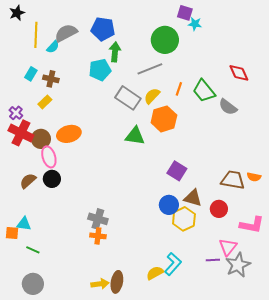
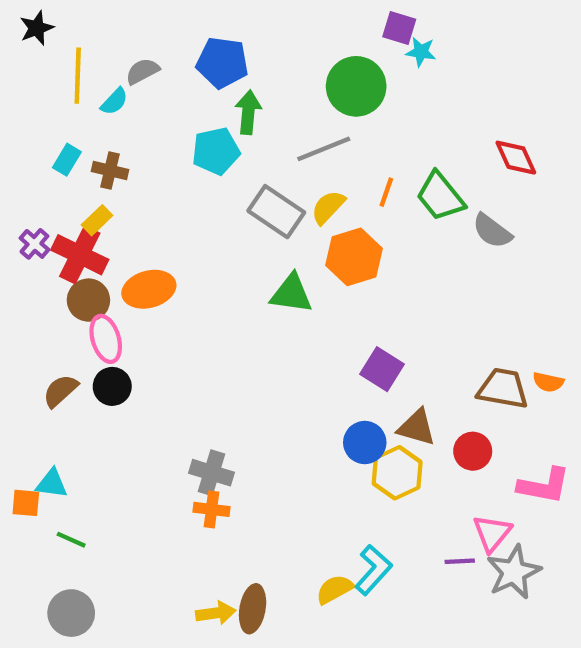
gray semicircle: (66, 33) -> (142, 71), size x0.7
red cross: (21, 133) -> (80, 255), moved

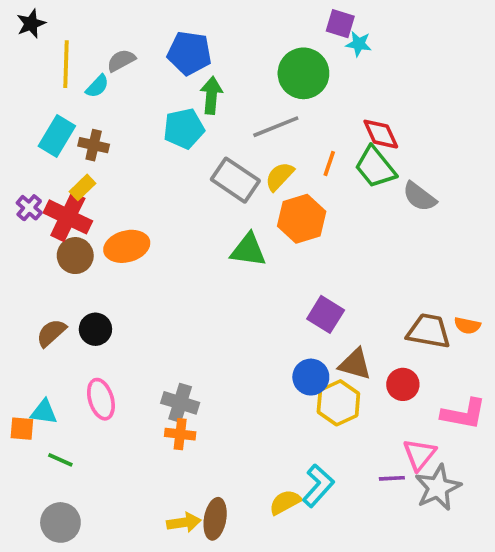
red diamond: (516, 158) -> (381, 134), moved
cyan rectangle: (67, 160) -> (57, 136), size x1.5
pink ellipse: (106, 339) -> (101, 399), moved

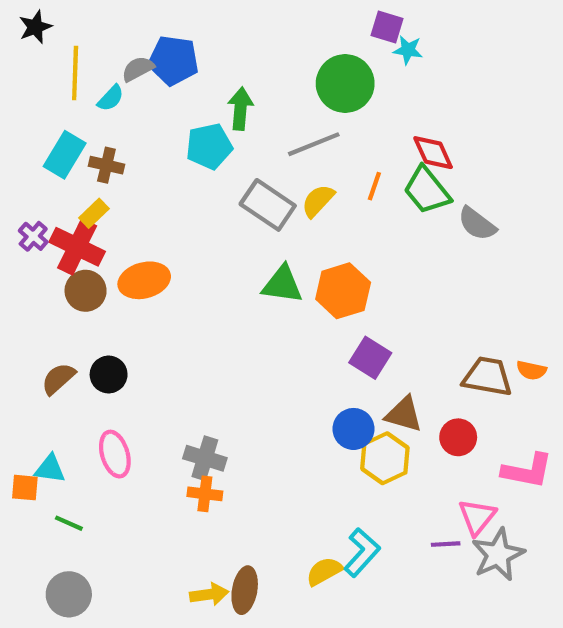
blue pentagon: (189, 53) -> (173, 60), moved
orange hexagon: (302, 219) -> (343, 291), moved

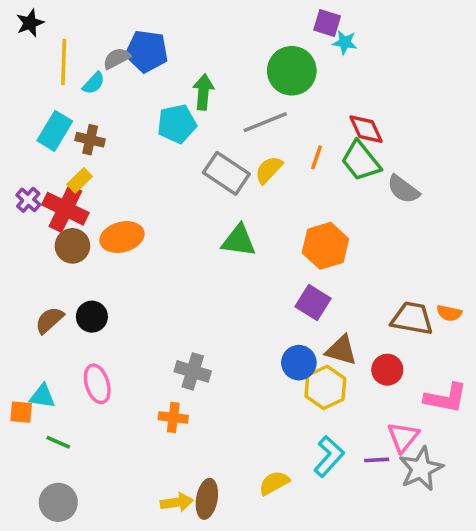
orange hexagon: (343, 291) -> (325, 246), moved
gray cross: (205, 458) -> (193, 371), moved
cyan L-shape: (362, 552) -> (329, 456), moved

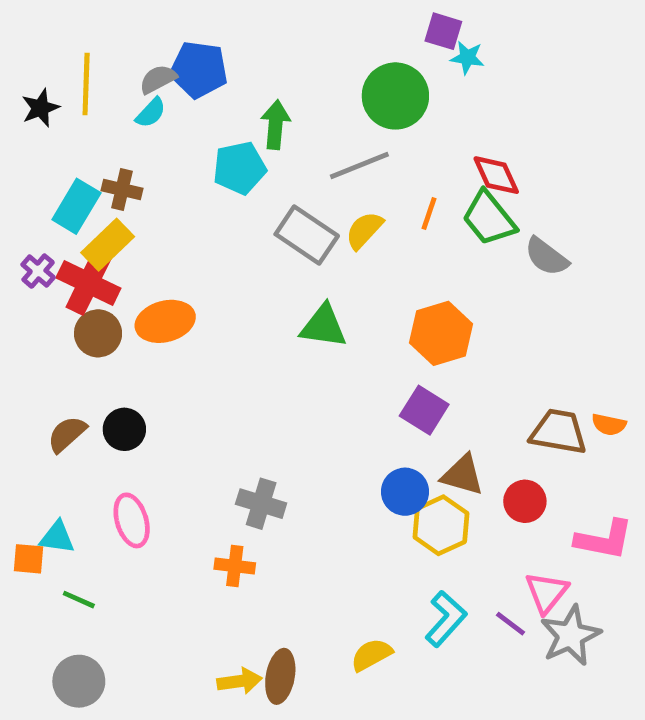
black star: (30, 23) -> (40, 108), moved
cyan semicircle: (94, 83) -> (151, 113), moved
cyan rectangle: (55, 131) -> (76, 206), moved
yellow rectangle: (80, 180) -> (108, 245), size x1.5
purple line: (377, 460) -> (511, 624), turned 40

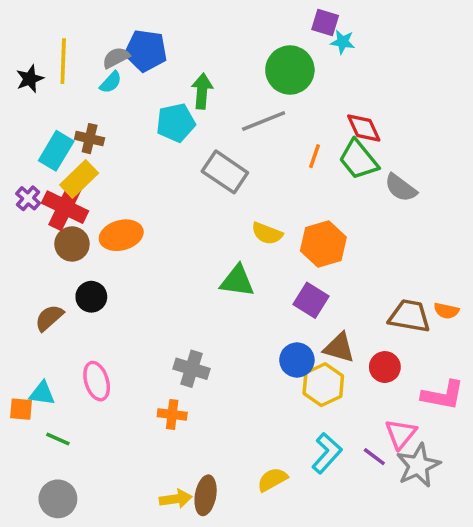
yellow semicircle: (364, 230) -> (267, 233), moved, turned -112
green triangle: (323, 326) -> (237, 281), moved
black circle: (124, 429) -> (91, 297), moved

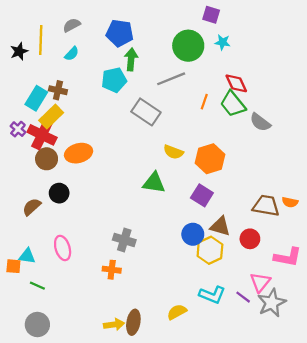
cyan star: (343, 42) -> (223, 42), moved
blue pentagon: (146, 51) -> (120, 33), moved
gray semicircle: (116, 58) -> (72, 25), moved
cyan L-shape: (327, 453) -> (212, 295), turned 70

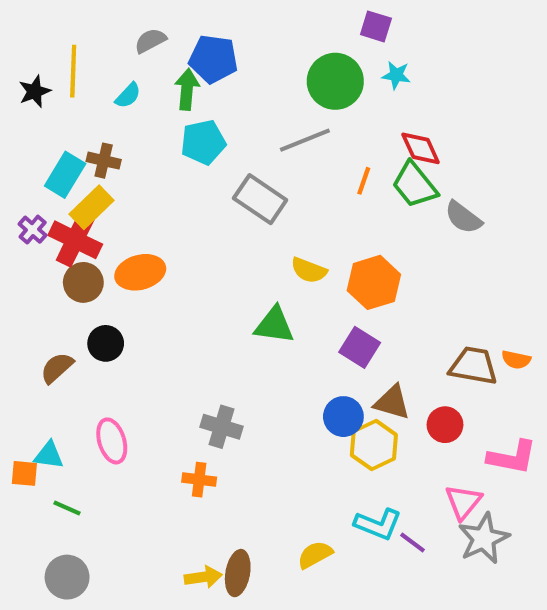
gray semicircle: (72, 25) -> (150, 41), moved
green arrow: (131, 59) -> (187, 89), moved
purple line: (243, 297) -> (412, 543), moved

